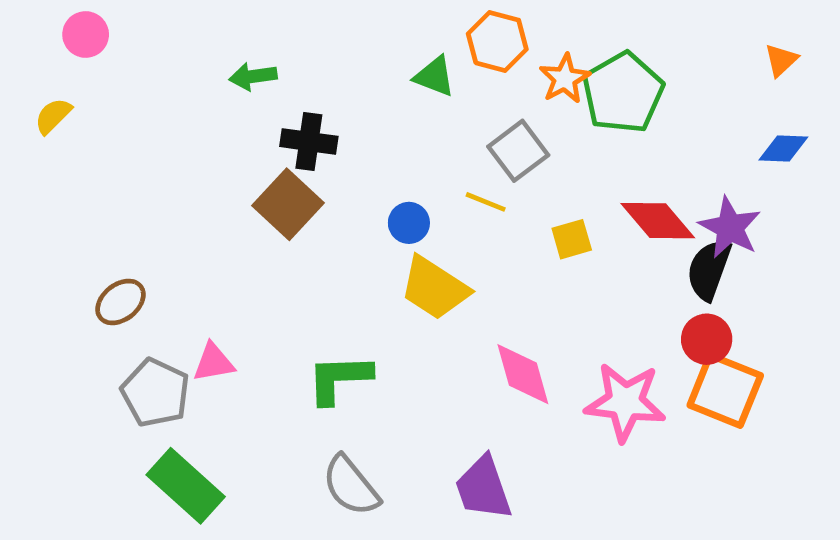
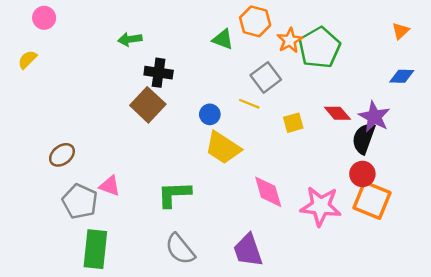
red diamond: (658, 221) -> (337, 113), size x0.7
pink triangle: (214, 362) -> (110, 186), turned 30
green rectangle: (186, 486) -> (95, 249), turned 54

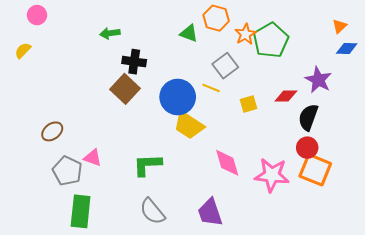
blue diamond: (402, 76) -> (347, 48), moved
red diamond: (337, 113) -> (286, 96), turned -50
blue circle: (210, 114) -> (178, 97), size x2.0
purple star: (374, 117) -> (318, 80), moved

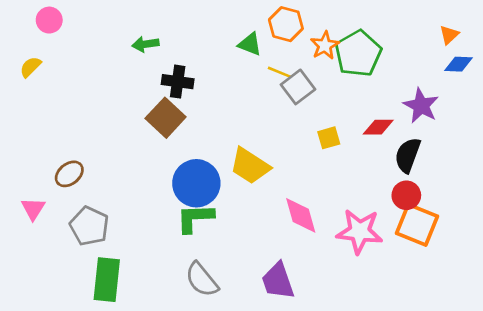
yellow line: (211, 88) -> (279, 72), moved
blue circle: (178, 97) -> (196, 183), moved
pink triangle: (93, 158) -> (33, 209), moved, turned 42

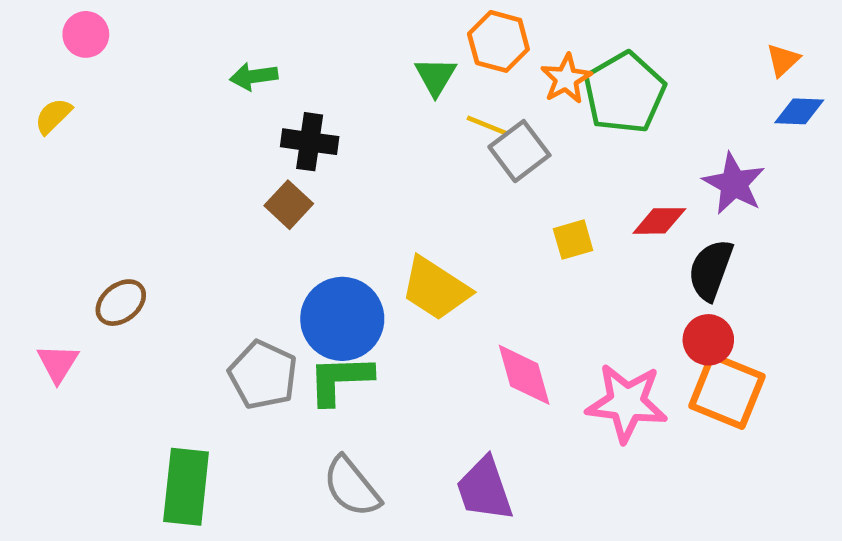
green triangle: (250, 44) -> (436, 76), turned 40
brown square: (166, 118) -> (289, 205), size x0.7
gray pentagon: (89, 226) -> (263, 375), moved

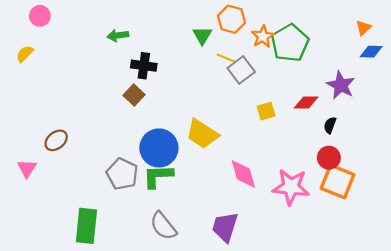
black semicircle: (711, 270) -> (330, 125), size x0.6
purple trapezoid: (484, 489) -> (225, 227), turned 36

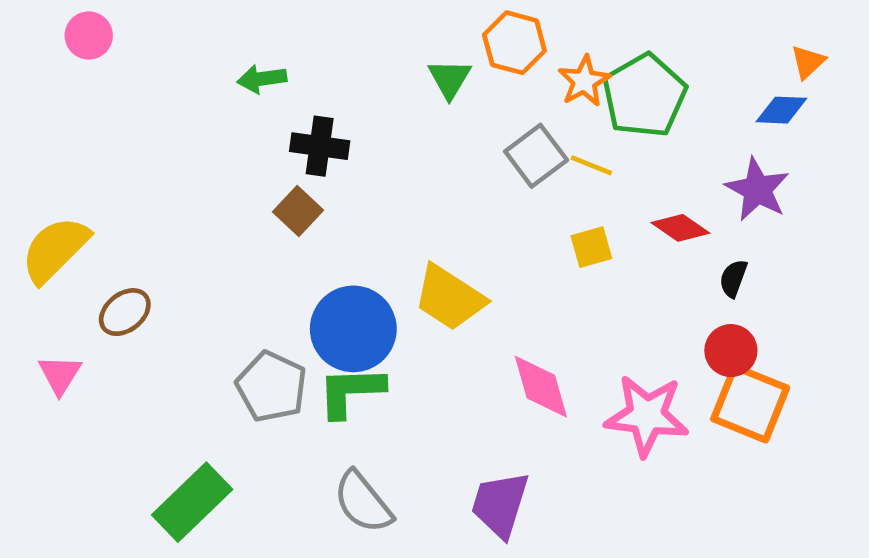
blue diamond: (371, 52) -> (781, 110), moved
yellow semicircle: (25, 54) -> (55, 250), moved, size x1.8
yellow line: (226, 58) -> (591, 165), moved
red diamond: (306, 103) -> (680, 228), turned 35
green rectangle: (86, 226) -> (192, 502), turned 40

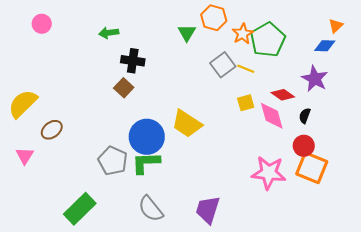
pink circle: (89, 35) -> (42, 24), moved
pink diamond: (541, 387) -> (272, 116), moved

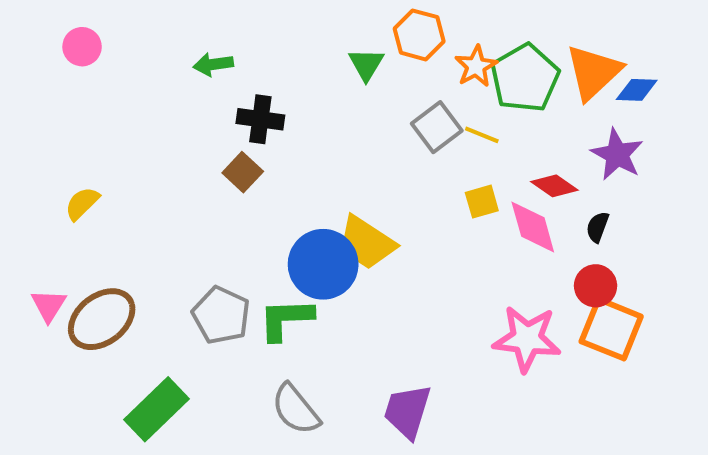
orange triangle: (336, 26) -> (594, 72), moved, size x2.0
yellow semicircle: (23, 104) -> (82, 203), moved, size x0.6
brown ellipse: (52, 130) -> (102, 319), moved, size x1.6
blue circle: (147, 137) -> (323, 264), moved

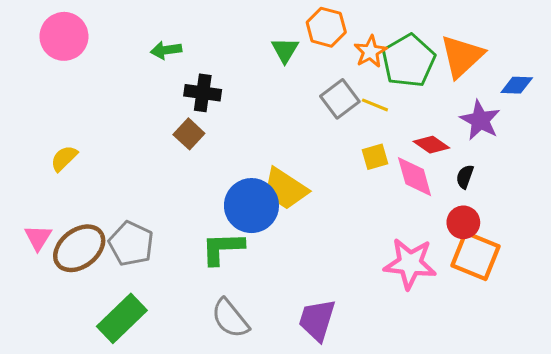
pink circle: (82, 47) -> (64, 36), size x1.6
blue diamond: (637, 90) -> (517, 85), moved
gray pentagon: (221, 315) -> (131, 244), moved

